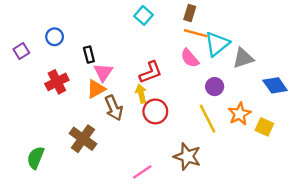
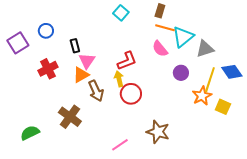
purple square: (21, 51) -> (18, 43), size x1.5
yellow line: (207, 119) -> (210, 80), moved, turned 45
green semicircle: (36, 158) -> (30, 133), turned 42

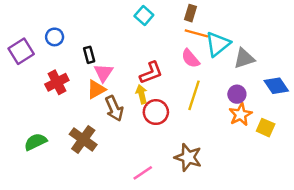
purple circle: (181, 73) -> (237, 94), moved
yellow line: (210, 80) -> (194, 95), moved
green semicircle: (30, 133) -> (35, 142), moved

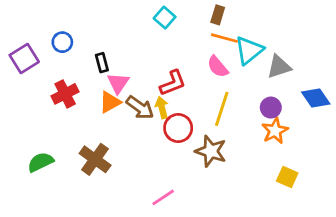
brown arrow: (114, 108) -> (140, 108), moved, turned -30
yellow square: (266, 128) -> (287, 177), moved
brown star: (188, 157) -> (211, 151), moved

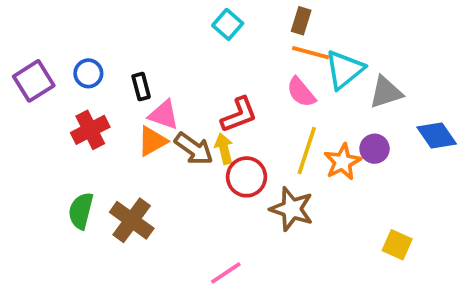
blue circle: (62, 42) -> (88, 73), moved
pink triangle: (118, 83) -> (164, 115), turned -45
orange star: (275, 131) -> (343, 162), moved
green semicircle: (41, 162) -> (81, 211), moved, turned -50

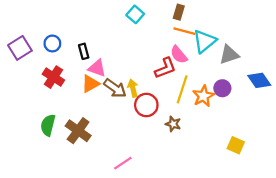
red L-shape: (239, 115) -> (165, 68), moved
red cross: (90, 130) -> (53, 77), turned -30
brown star: (292, 209) -> (173, 124), size x0.6
pink line: (226, 273) -> (123, 163), moved

